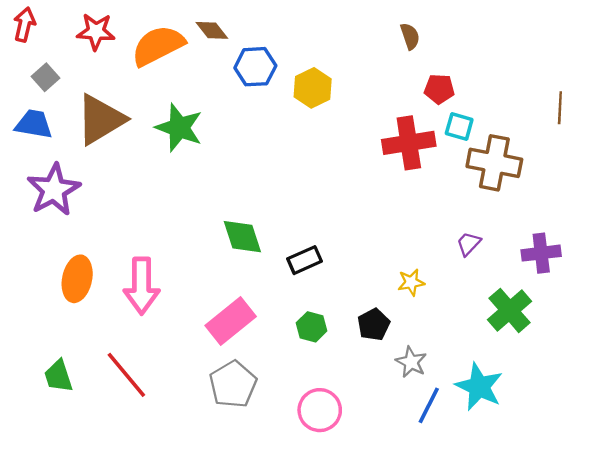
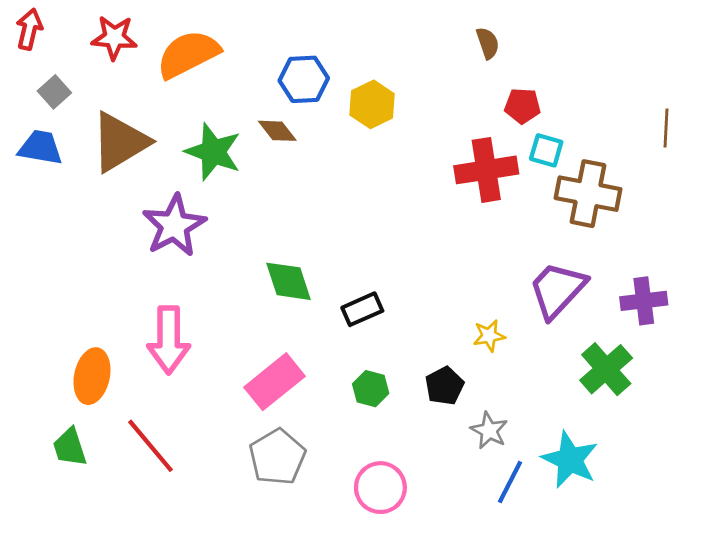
brown diamond: (212, 30) -> (277, 131), moved
purple star: (54, 190) -> (174, 226), moved
purple trapezoid: (469, 244) -> (557, 290), size x2.0
orange ellipse: (77, 279) -> (92, 376), moved

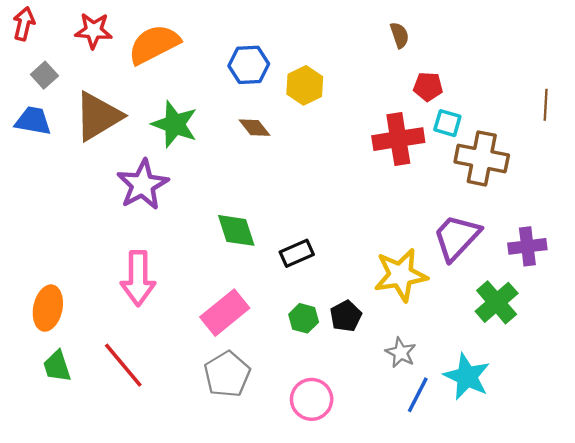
brown diamond: (277, 131) -> (255, 128), moved
yellow star: (489, 336) -> (401, 275), size x2.0
orange ellipse: (92, 376) -> (48, 308), moved
black pentagon: (444, 386) -> (346, 316), moved

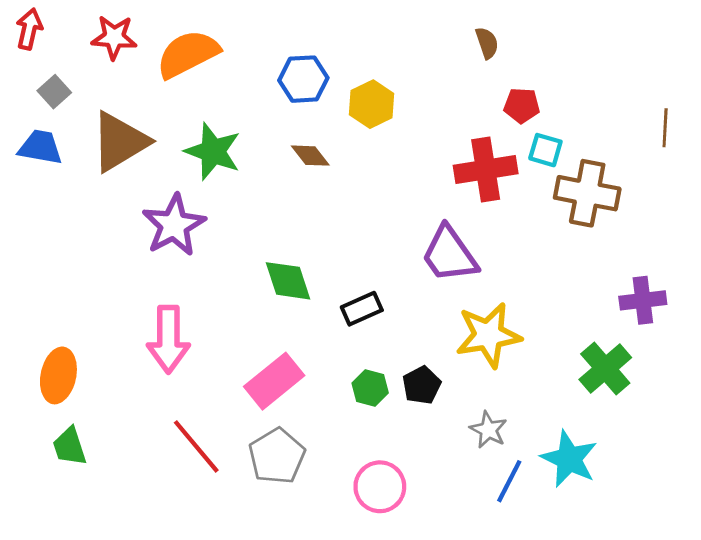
purple trapezoid: (457, 237) -> (449, 254), moved, turned -78
red line: (123, 365) -> (196, 446), moved

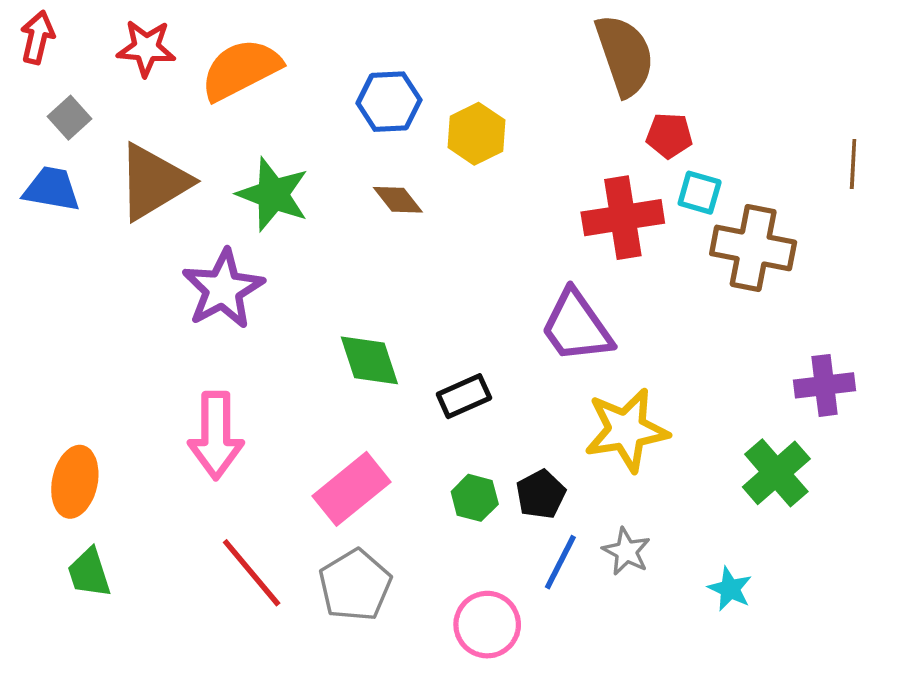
brown semicircle: (487, 43) -> (625, 55), size x2.0
cyan star: (569, 459) -> (730, 589), size x0.6
blue line: (509, 481) -> (560, 562), moved

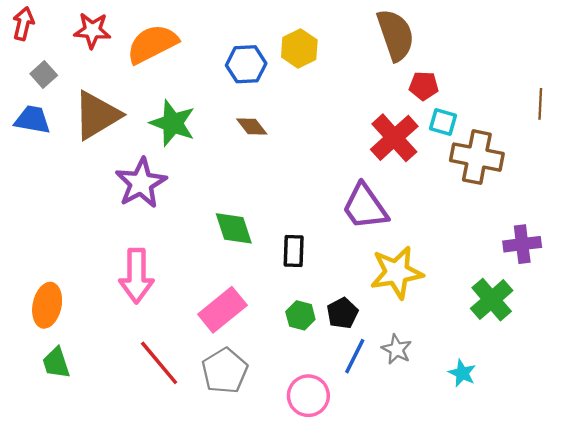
yellow hexagon: (476, 134) -> (299, 48), moved
red cross: (623, 218) -> (394, 138), turned -33
black rectangle: (464, 396) -> (294, 251), turned -64

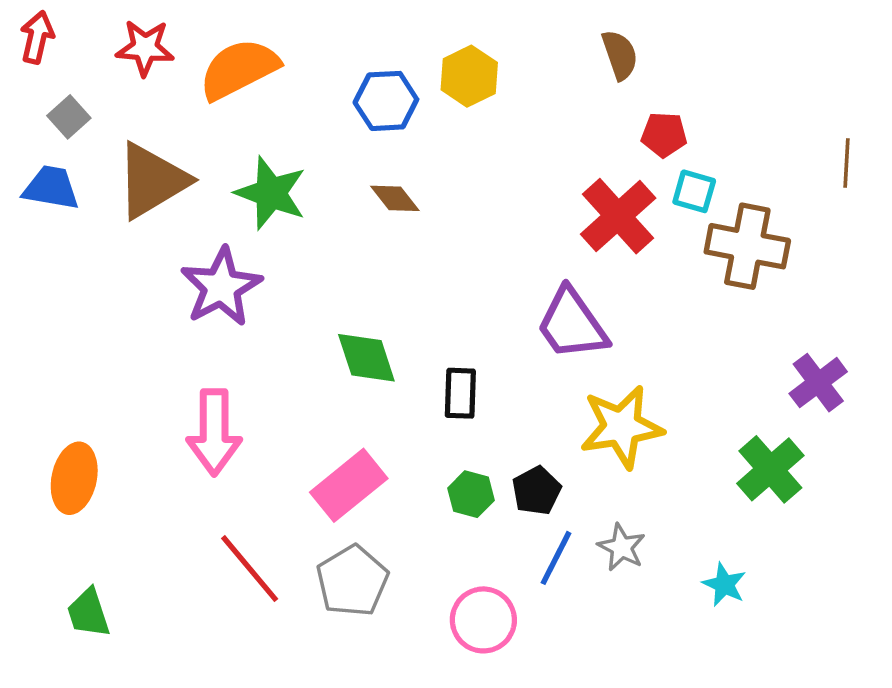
brown semicircle: (395, 35) -> (620, 55), size x0.6
purple cross: (522, 244) -> (818, 383), turned -30
green trapezoid: (56, 363) -> (88, 613), moved

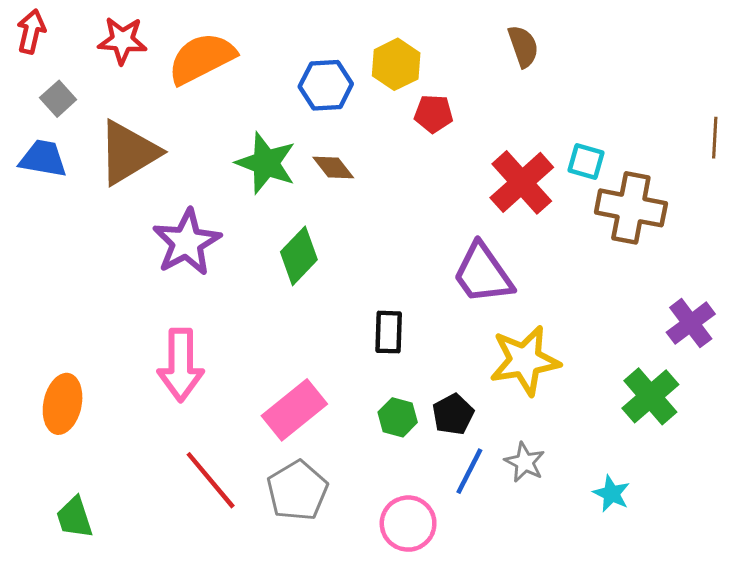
red pentagon: (664, 135) -> (433, 114), moved
green star: (271, 193) -> (266, 163), moved
green diamond: (366, 358) -> (299, 256), moved, turned 62

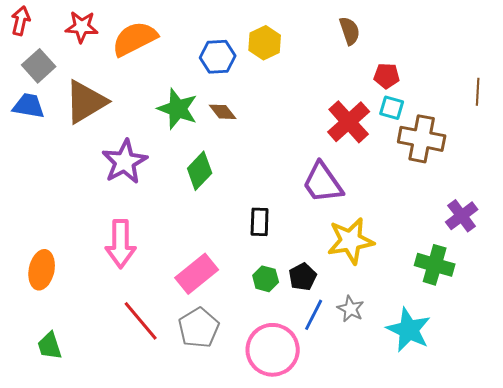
gray square: (58, 99) -> (39, 66), size x1.4
red pentagon: (433, 114) -> (387, 76), moved
green cross: (650, 396) -> (435, 265), turned -33
cyan star: (611, 494) -> (409, 330), size x1.8
pink circle: (408, 524) -> (273, 350), size x1.4

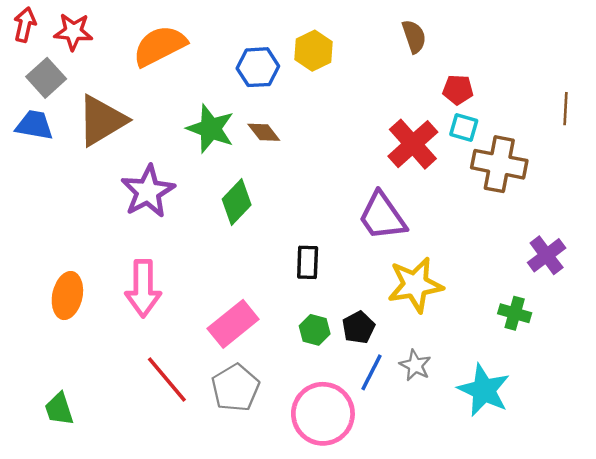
red star: (82, 27) -> (73, 32), moved
green cross: (435, 265) -> (515, 313), size x0.7
orange ellipse: (42, 270) -> (67, 296), moved

